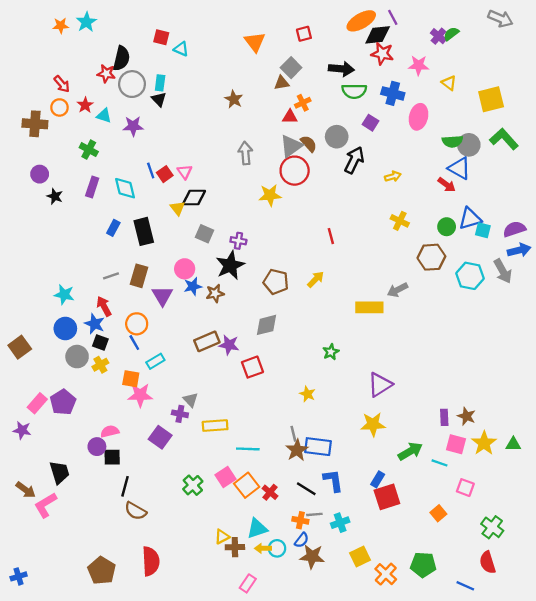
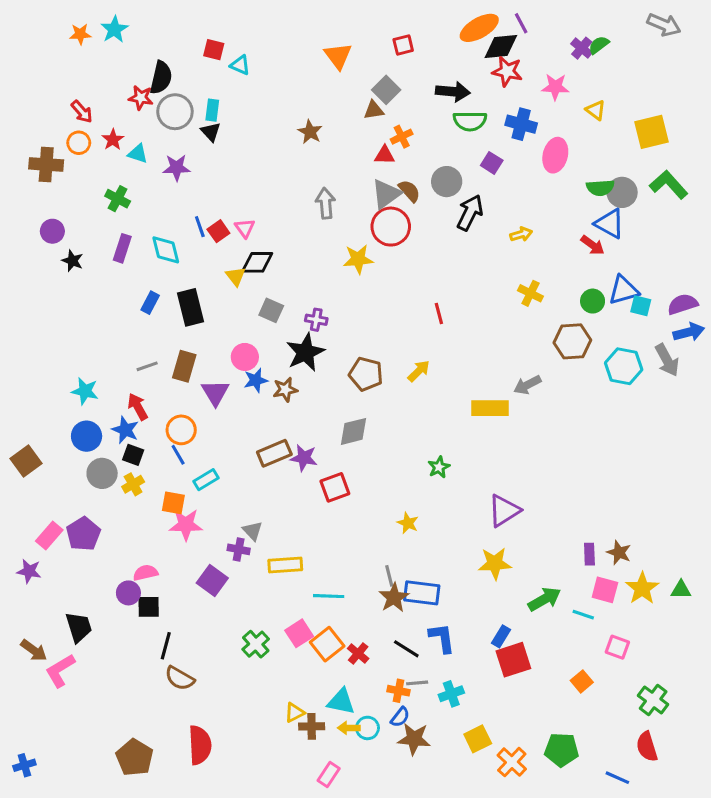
cyan triangle: (257, 528) -> (341, 702), turned 30

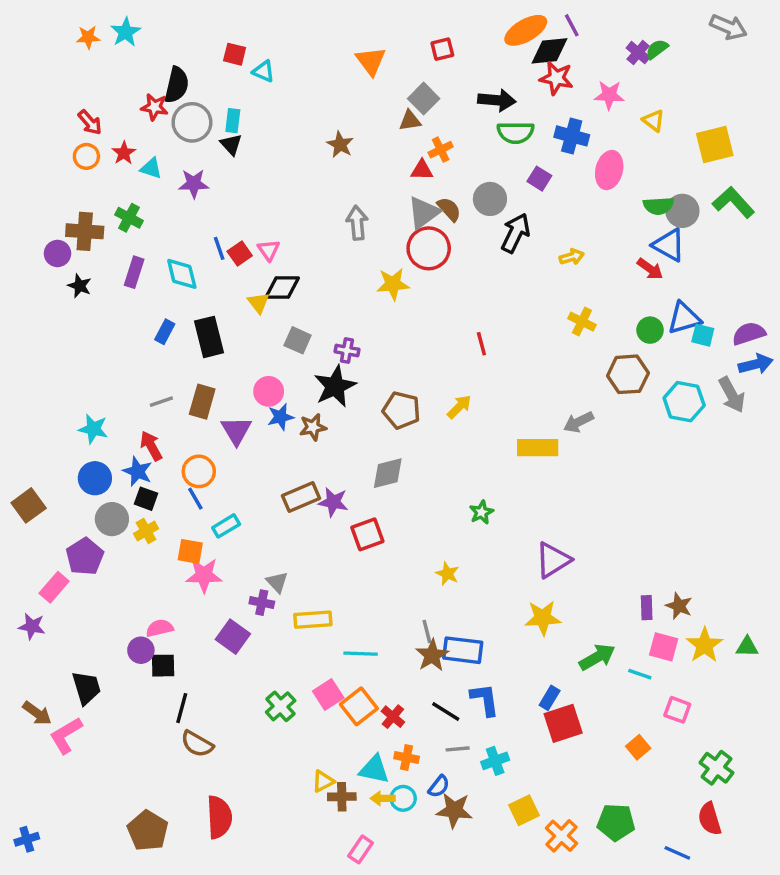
brown cross: (46, 164) -> (85, 231), moved
purple pentagon: (83, 534) -> (85, 557), moved
orange cross: (399, 691) -> (407, 757), moved

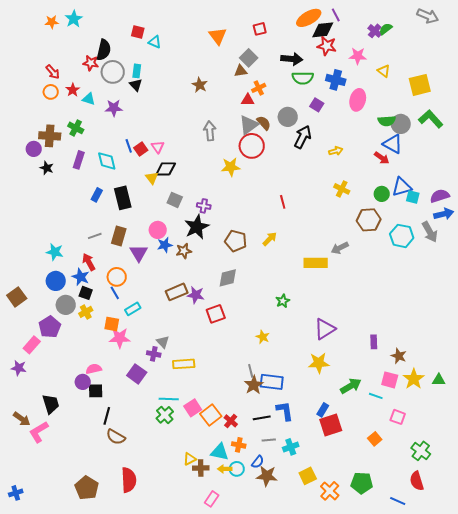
purple rectangle: (647, 608) -> (374, 342), moved
cyan line: (361, 654) -> (169, 399), moved
black line: (446, 712) -> (262, 418), turned -42

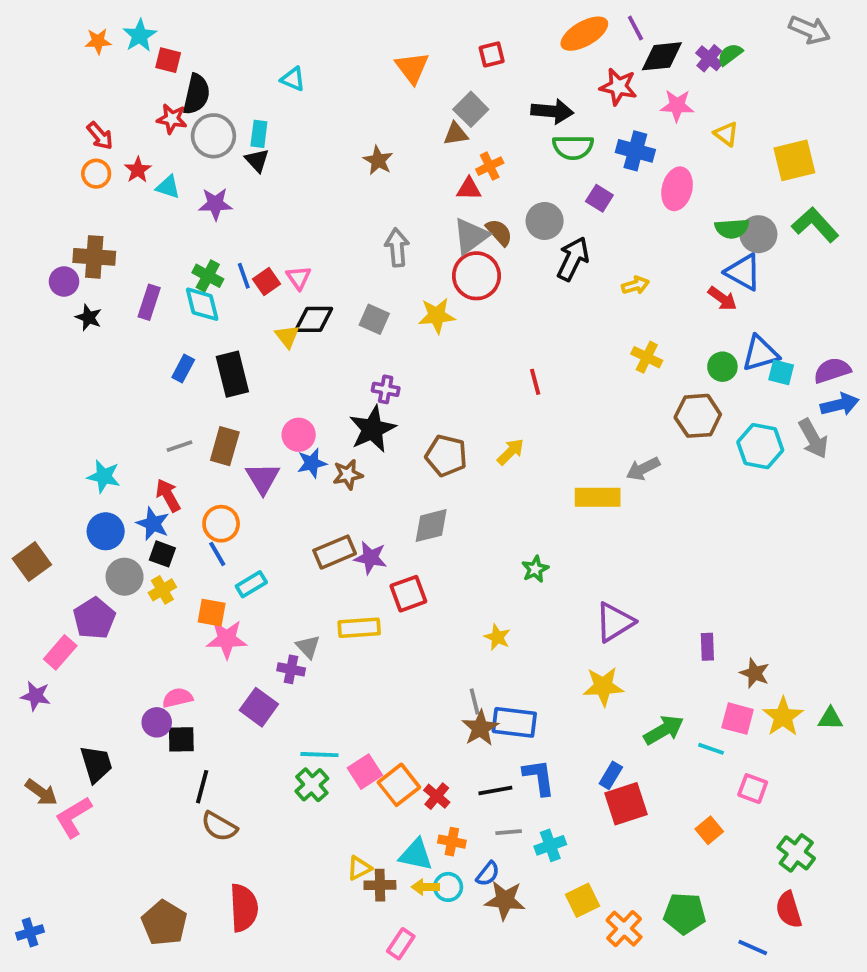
black diamond: (323, 30) -> (662, 56), moved
red square: (138, 32) -> (168, 60), moved
green cross: (76, 128) -> (208, 276), moved
gray square: (175, 200) -> (374, 319), moved
yellow rectangle: (184, 364) -> (359, 628), moved

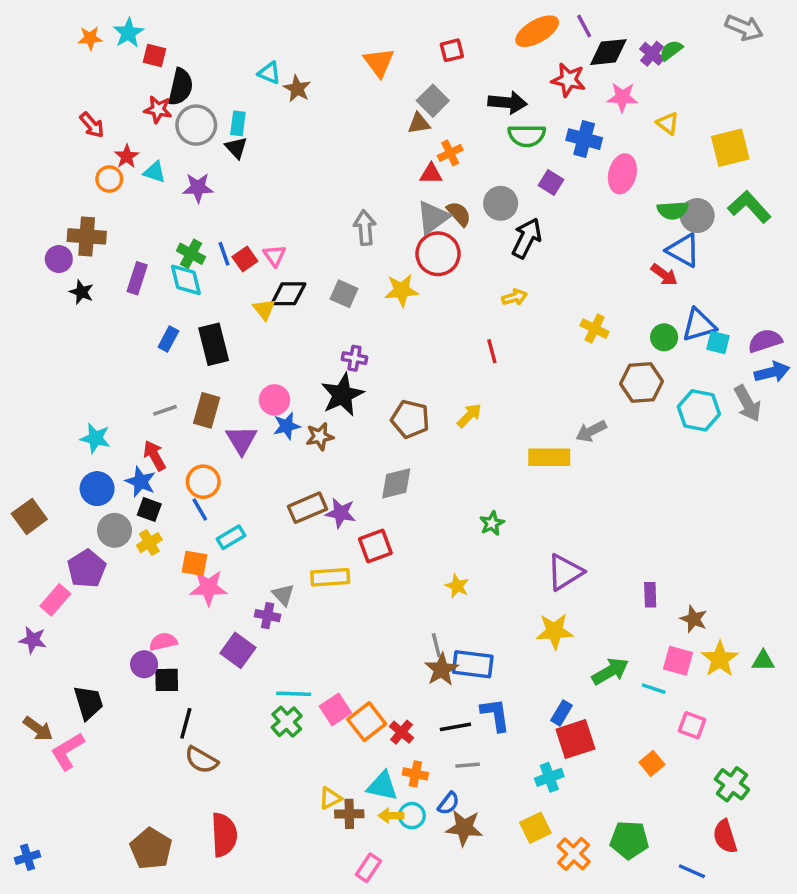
brown star: (378, 160) -> (297, 89), moved
orange circle: (96, 174) -> (109, 179), moved
yellow arrow: (635, 285) -> (515, 297), moved
cyan cross: (550, 845) -> (549, 777), moved

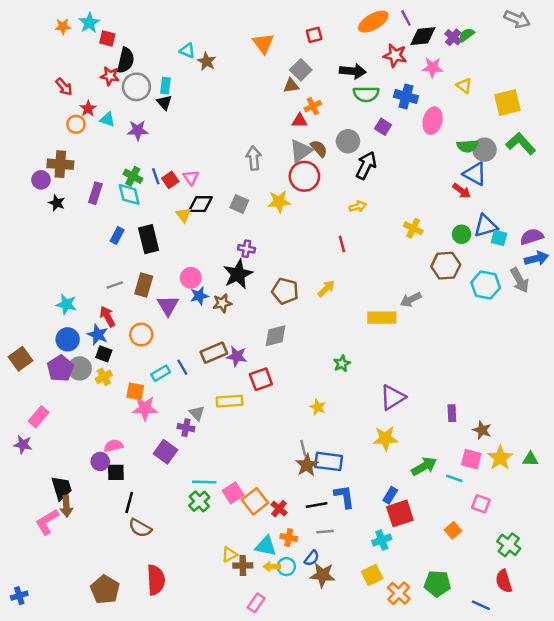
blue line: (200, 509) -> (182, 367), moved
purple pentagon: (87, 569) -> (60, 368), moved
brown arrow: (38, 729) -> (66, 506), moved, turned 50

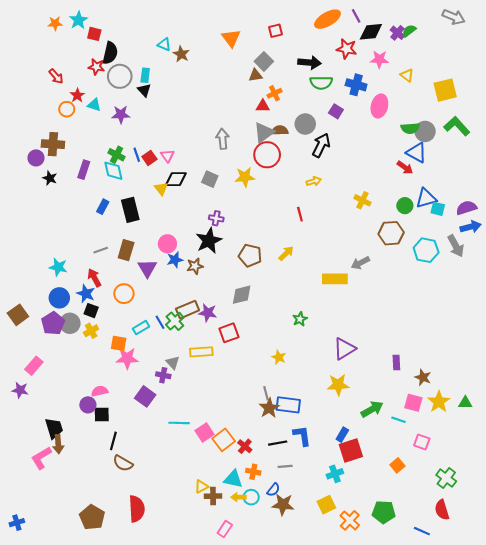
brown semicircle: (319, 148) -> (280, 130), turned -49
green cross: (199, 501) -> (175, 321), moved

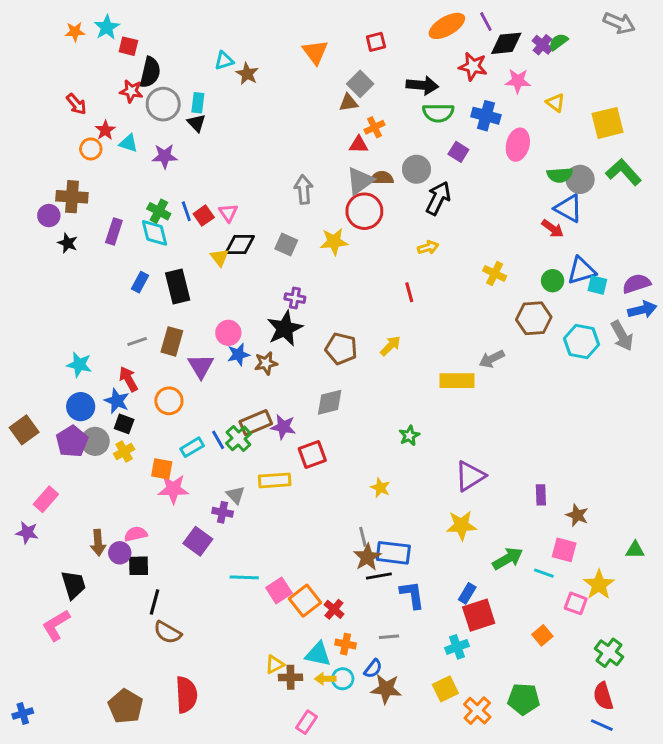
cyan triangle: (164, 45) -> (224, 61), turned -40
yellow star: (439, 402) -> (599, 585), moved
black line: (278, 443) -> (379, 576), moved
brown arrow: (58, 444) -> (98, 543), moved
blue line: (422, 531) -> (602, 725), moved

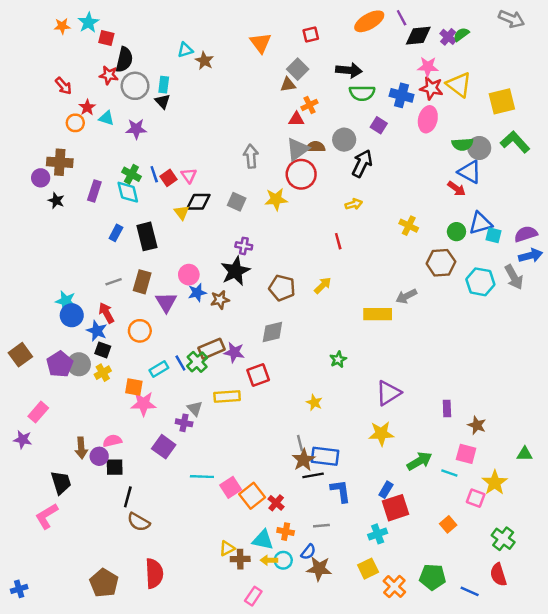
red star: (473, 66) -> (431, 88), moved
yellow triangle: (555, 103) -> (459, 85), size x1.6
blue circle: (81, 407) -> (72, 315), moved
blue line: (602, 725) -> (470, 591), moved

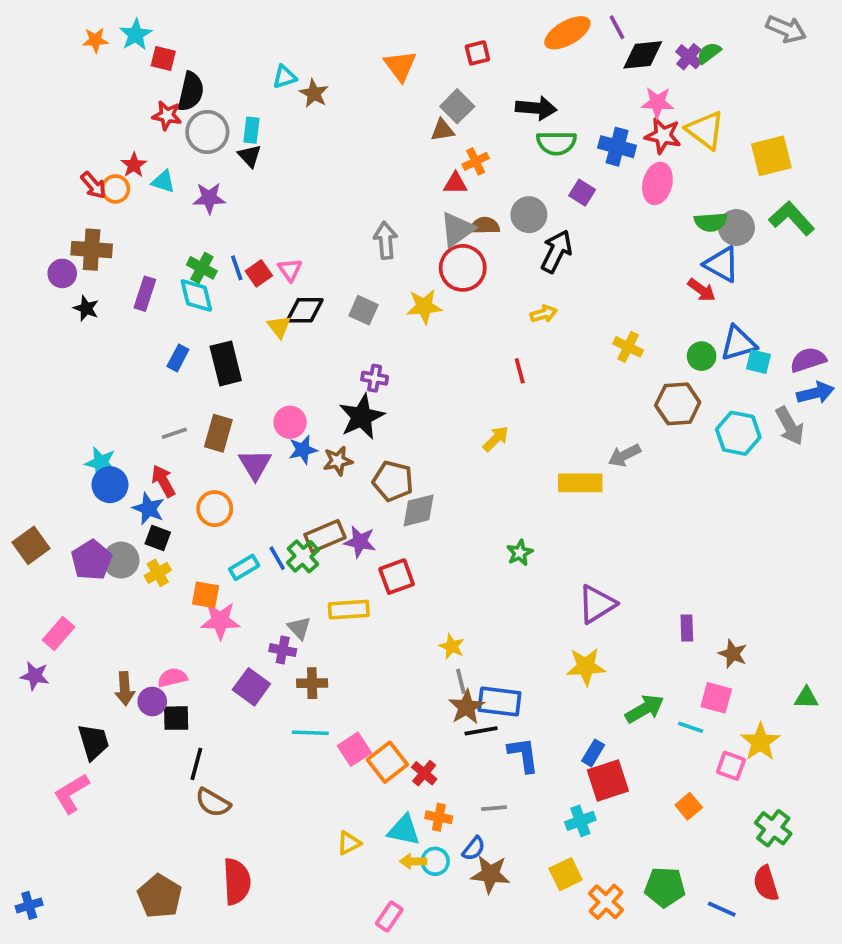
red arrow: (63, 86) -> (93, 185), moved
brown pentagon: (282, 288) -> (393, 481), moved
yellow star: (314, 403) -> (452, 646), moved
brown cross: (240, 559) -> (312, 683), moved

